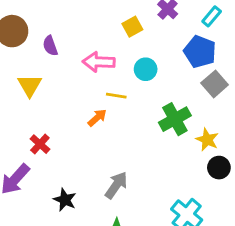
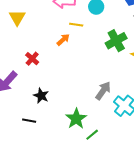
red cross: (40, 144) -> (32, 59), moved
gray arrow: (116, 185) -> (103, 91), moved

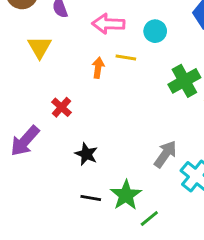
orange arrow: (63, 40) -> (98, 68), moved, turned -40
black star: (41, 96) -> (86, 154), moved
black line: (29, 121) -> (91, 198), moved

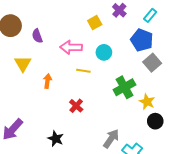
orange arrow: (98, 68) -> (47, 81), moved
red cross: (61, 107) -> (76, 106), moved

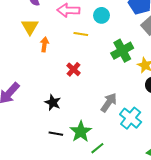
yellow triangle: (23, 64) -> (30, 27), moved

